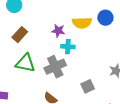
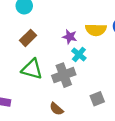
cyan cross: (68, 47) -> (79, 54), turned 32

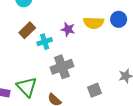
cyan cross: (79, 54) -> (45, 42), moved, turned 32
green triangle: (32, 69) -> (27, 87), moved, turned 30

